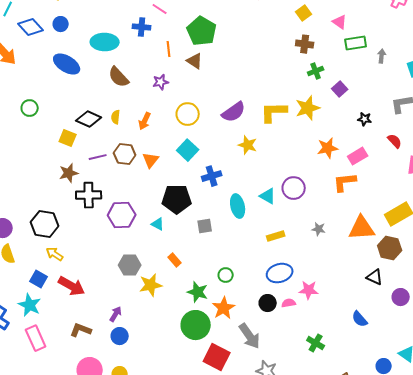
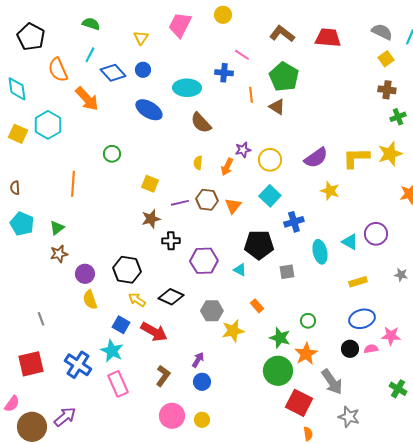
purple star: (161, 82) -> (243, 150), moved
black diamond: (89, 119) -> (171, 297), moved
black cross: (89, 195) -> (171, 241), size x0.7
brown L-shape: (81, 330) -> (163, 376), turned 105

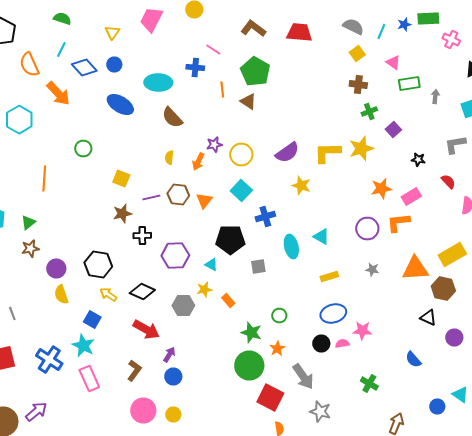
purple circle: (376, 234) -> (367, 228), moved
yellow star: (233, 331) -> (204, 290), moved, size x0.7
red arrow: (154, 332) -> (146, 330), moved
orange star: (306, 354) -> (277, 348), size x0.7

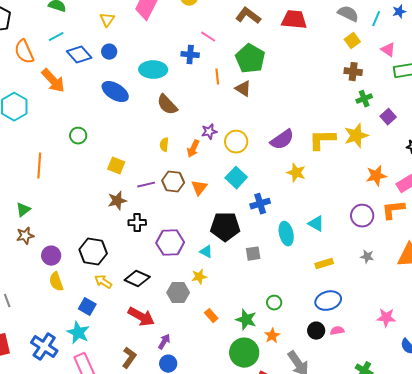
cyan line: (61, 50) -> (56, 37), turned 35
orange rectangle: (228, 300) -> (211, 316), moved
pink star: (362, 330) -> (386, 318), moved

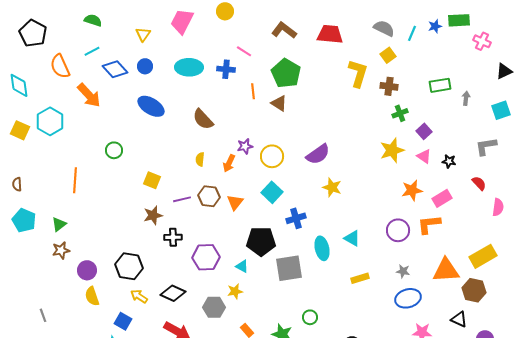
pink triangle: (388, 50) -> (424, 156), moved
cyan ellipse: (153, 70) -> (189, 67), moved
yellow L-shape: (322, 140) -> (358, 73), moved, turned 108
gray square: (253, 254) -> (289, 268), size x1.8
blue ellipse: (328, 301) -> (408, 298), moved

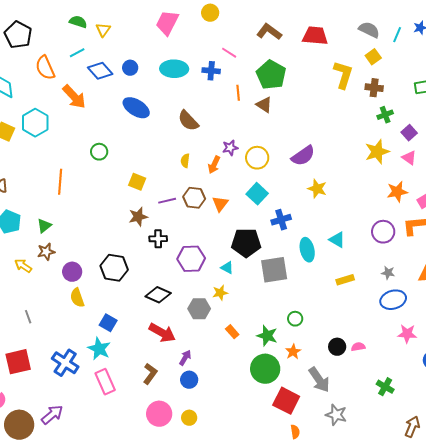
yellow triangle: (143, 34) -> (103, 30), moved
yellow arrow: (139, 296) -> (23, 266), moved

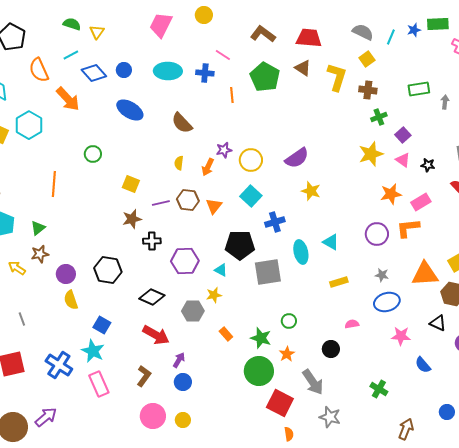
brown triangle: (264, 105) -> (303, 68), moved
pink semicircle: (358, 347) -> (352, 324), moved

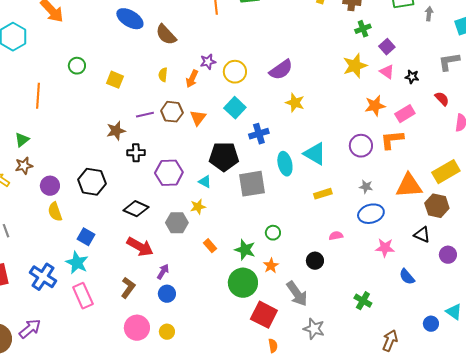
blue ellipse: (130, 110) -> (130, 19), moved
yellow square: (131, 184) -> (115, 80), moved
cyan triangle: (331, 242) -> (315, 154), size x1.4

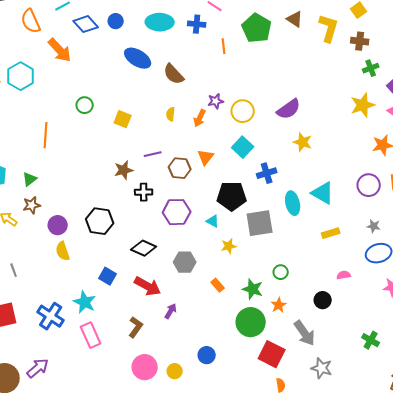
brown hexagon: (172, 112) -> (180, 168), moved
yellow star: (198, 207) -> (229, 246), moved
blue square: (86, 237) -> (108, 276), moved
blue circle: (167, 294) -> (207, 355), moved

